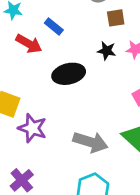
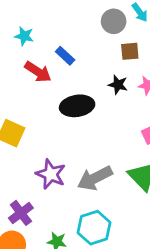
purple star: (32, 128) -> (51, 174), moved
gray arrow: (90, 142) -> (95, 178), turned 132

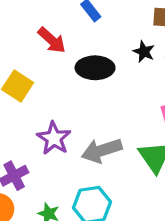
red arrow: (38, 72) -> (52, 40), moved

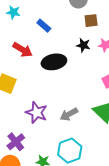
gray arrow: (102, 150) -> (69, 114), size x0.7

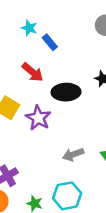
blue rectangle: (44, 26) -> (50, 42), moved
purple star: (37, 113) -> (38, 118), moved

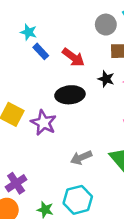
blue rectangle: (50, 42) -> (41, 51), moved
red arrow: (33, 72) -> (73, 57), moved

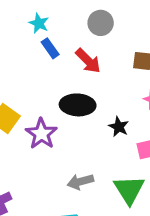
gray circle: (106, 25) -> (101, 23), moved
black star: (106, 79) -> (119, 127), moved

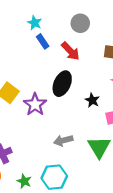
black ellipse: (78, 105) -> (62, 84), turned -70

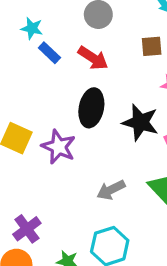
black star: (92, 100) -> (140, 122), size x1.6

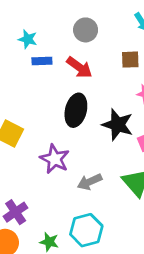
blue rectangle: (49, 53) -> (42, 61), turned -48
purple star: (59, 147) -> (55, 159), moved

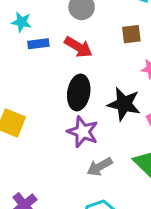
purple star: (55, 159) -> (83, 132), moved

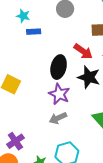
red arrow: (78, 47) -> (83, 51), moved
gray arrow: (100, 167) -> (58, 118), moved

